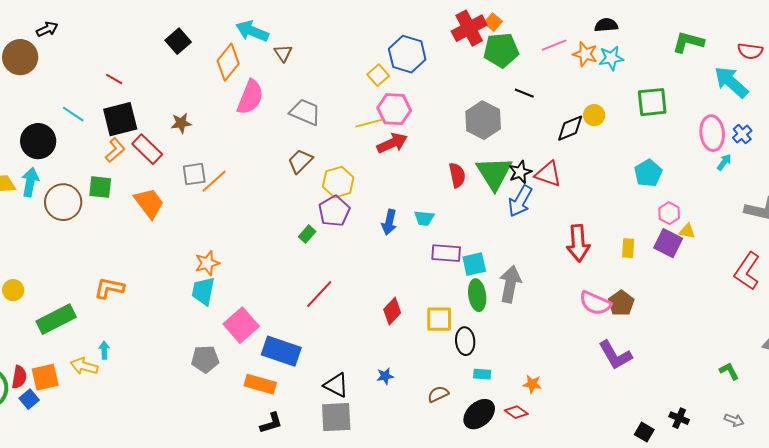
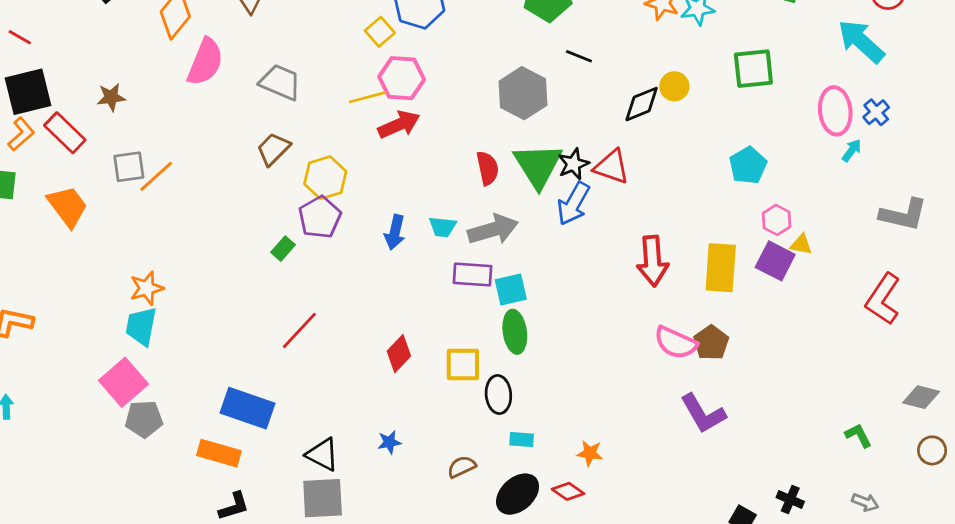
yellow rectangle: (628, 248) -> (721, 268), size x1.8
gray arrow: (510, 284) -> (493, 230), moved, turned 63
pink square: (241, 325) -> (123, 382), moved

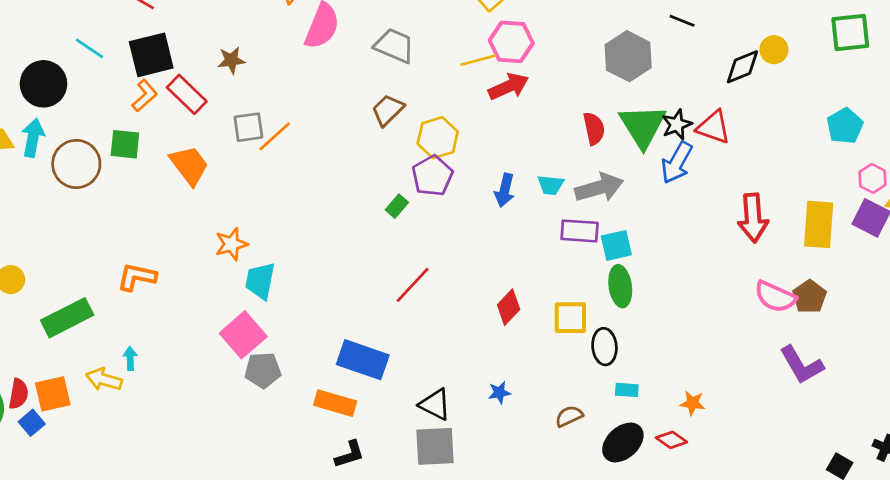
orange star: (147, 288) -> (231, 244), moved

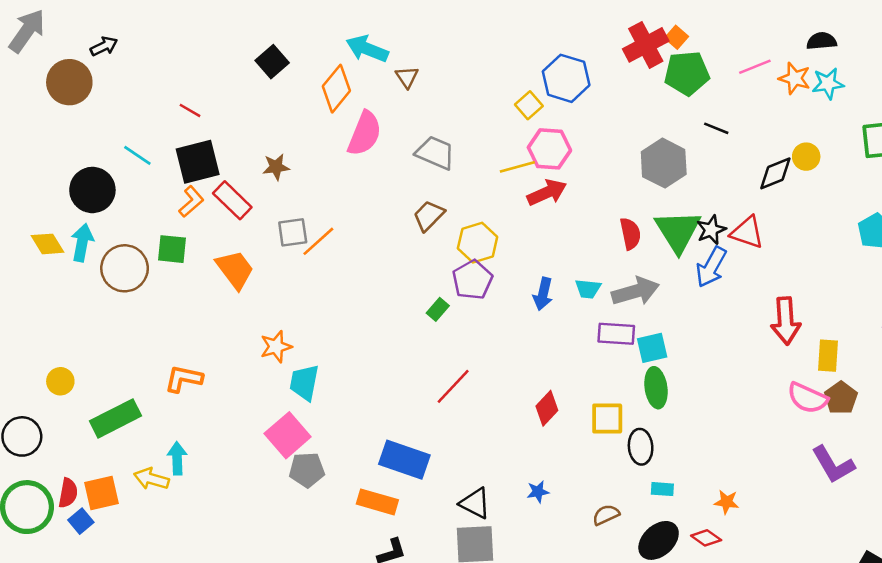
yellow rectangle: (819, 224) -> (828, 356), moved, size x0.7
cyan arrow: (130, 358) -> (177, 458), size x1.4

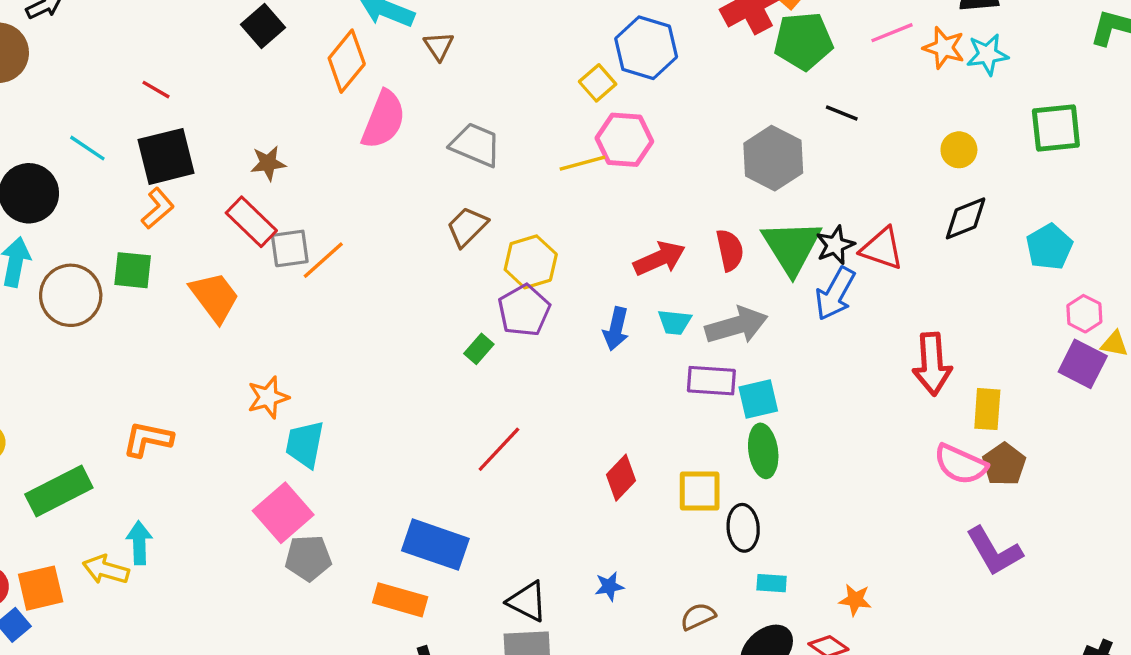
black diamond: (775, 173) -> (966, 218), moved
red arrow: (547, 193) -> (659, 259), moved
red rectangle: (232, 200) -> (251, 222), moved

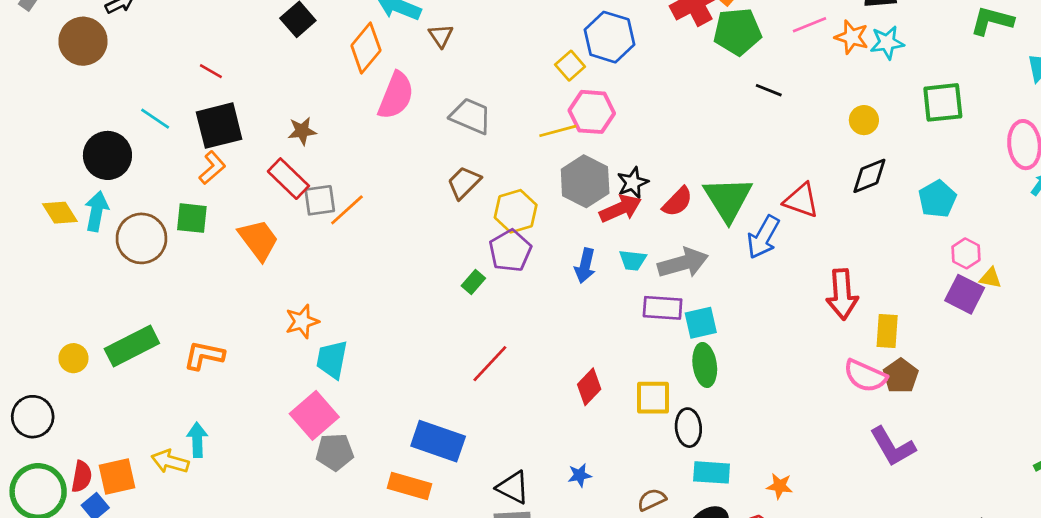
gray hexagon: (773, 158) -> (585, 181), moved
black star: (835, 245) -> (633, 183), moved
red semicircle: (730, 250) -> (678, 202), turned 56
green rectangle: (59, 491) -> (132, 346), moved
cyan rectangle: (772, 583) -> (712, 472), size x1.5

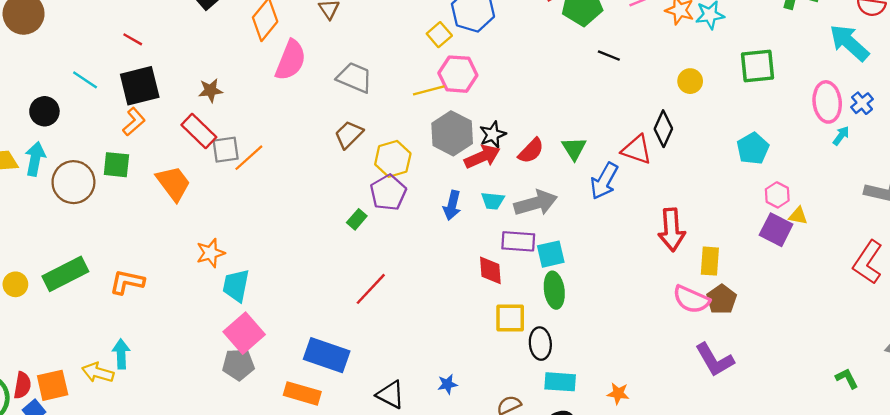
black circle: (107, 155) -> (44, 111), size x0.7
black diamond: (869, 176) -> (663, 129), moved, turned -44
green triangle: (728, 199) -> (574, 148), size x0.6
red diamond: (589, 387) -> (490, 270), moved, turned -48
pink square: (314, 415) -> (244, 333), moved

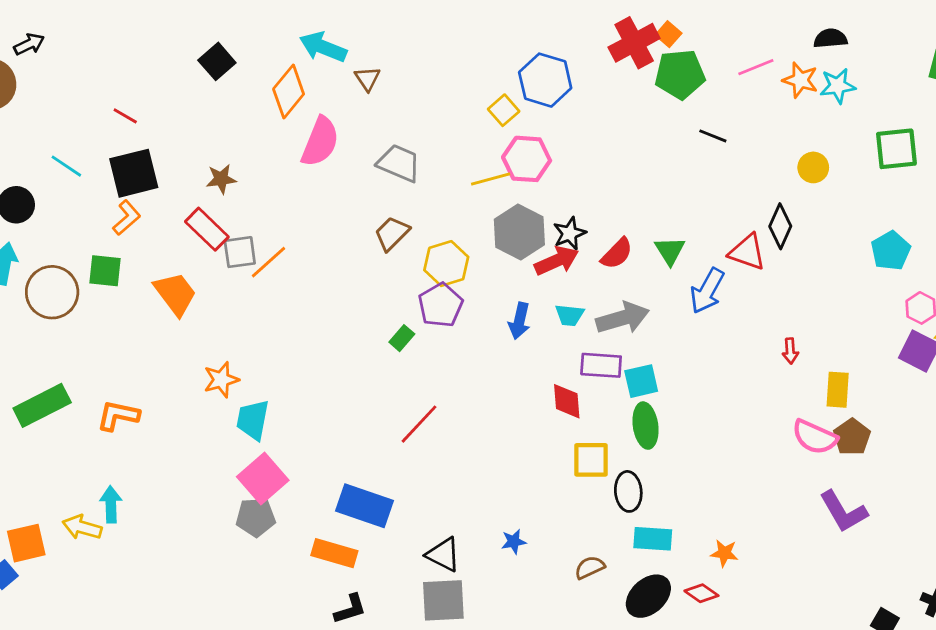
red arrow: (672, 230) -> (790, 351), size x0.5

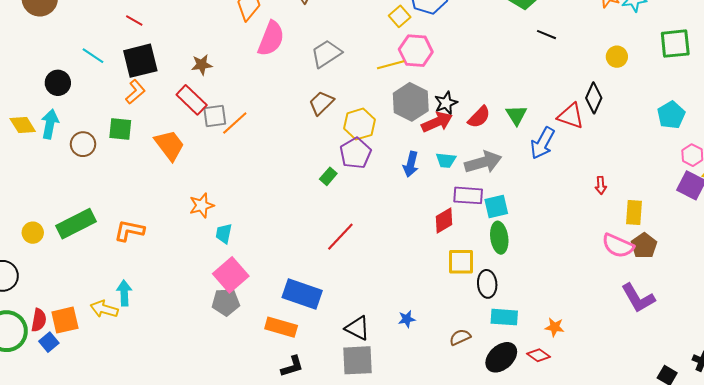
gray trapezoid: (399, 163) -> (326, 54), turned -56
brown circle: (52, 292) -> (83, 144), size x0.7
red diamond: (567, 401) -> (444, 221), turned 64
cyan trapezoid: (253, 420) -> (224, 234), size x0.7

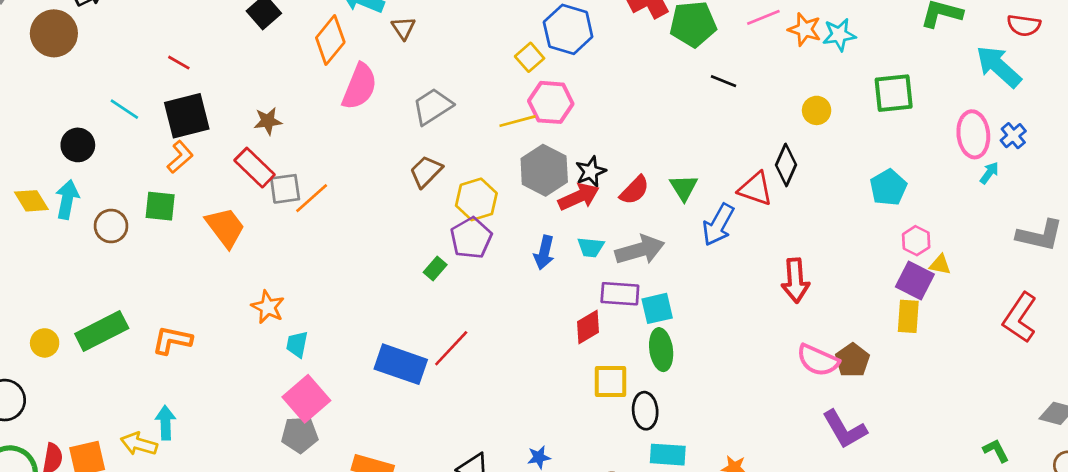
red arrow: (601, 185) -> (795, 280), size x1.8
orange star: (202, 205) -> (268, 307), turned -30
yellow rectangle: (634, 213) -> (908, 316), moved
blue rectangle: (302, 294) -> (401, 364), moved

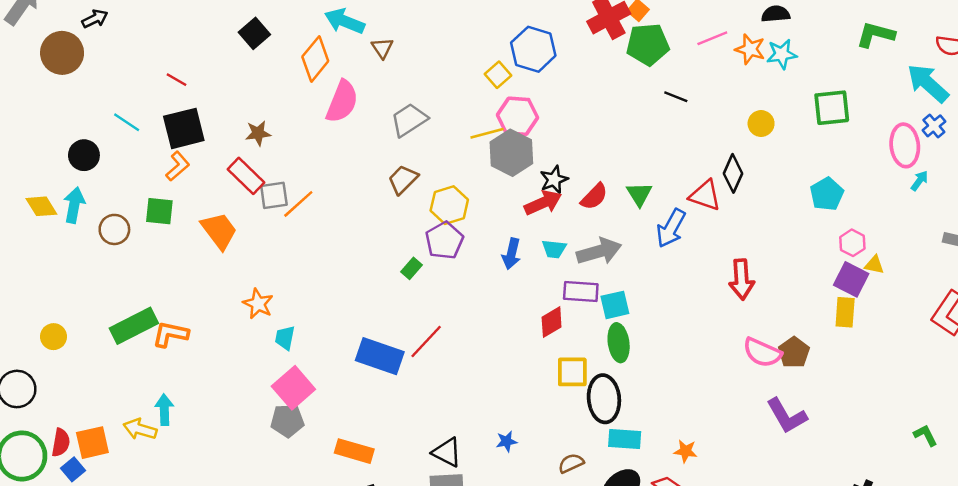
blue cross: (1013, 136) -> (934, 126), moved
gray hexagon: (544, 170) -> (511, 153), moved
green rectangle: (102, 331) -> (134, 326), moved
black ellipse: (645, 411) -> (604, 399), size x1.4

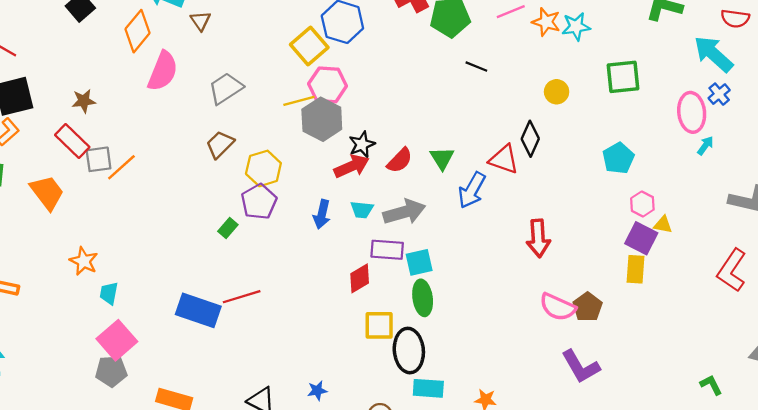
yellow square: (498, 75) -> (309, 46), size x1.5
red line: (426, 341) -> (242, 297), turned 30

